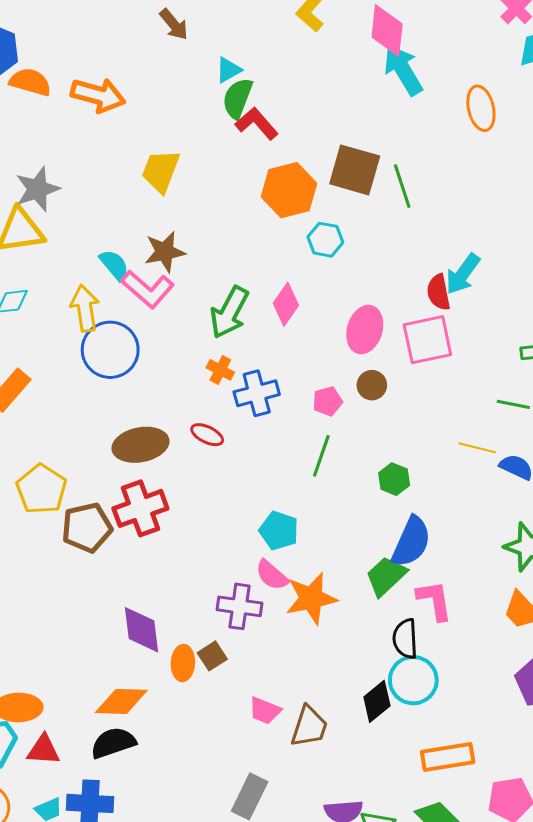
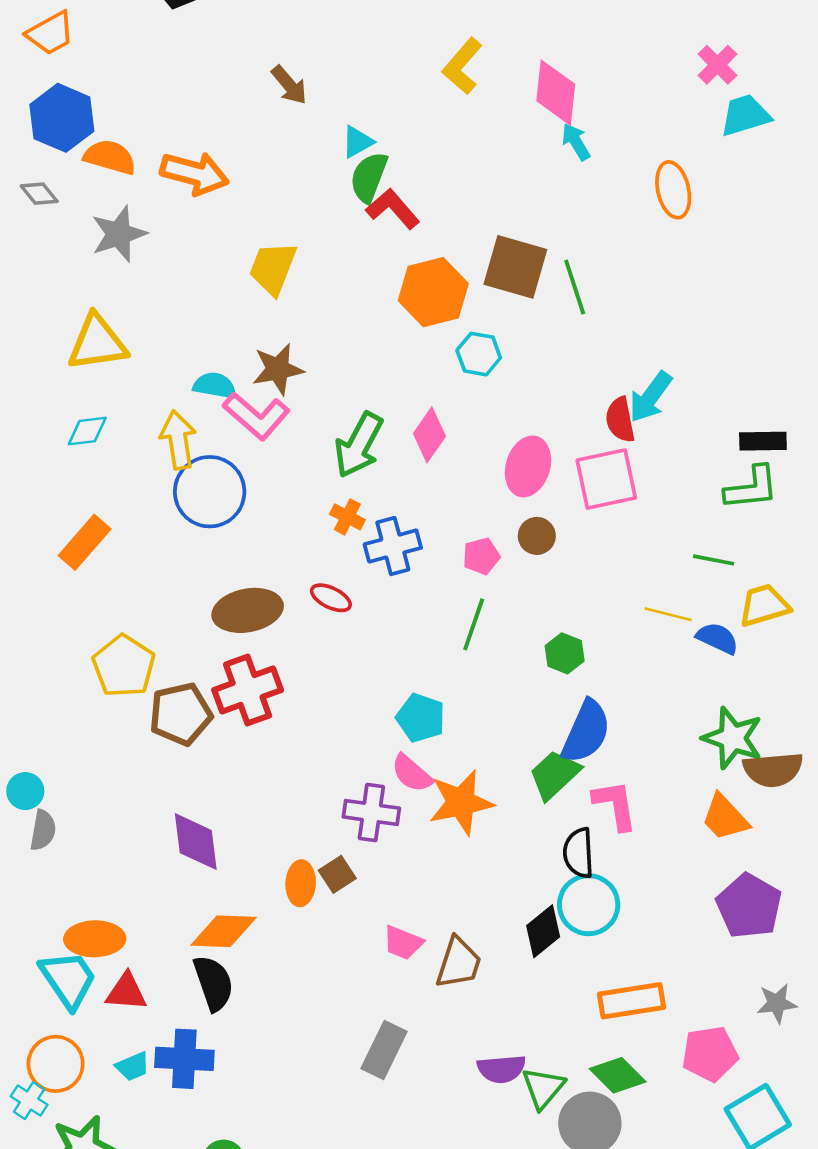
cyan arrow: (403, 70) -> (576, 142), size x0.6
gray star: (37, 189) -> (119, 234), moved
cyan semicircle: (114, 265) -> (215, 386), turned -40
purple diamond: (141, 630) -> (196, 842), moved
black semicircle: (113, 743) -> (213, 983), turned 90

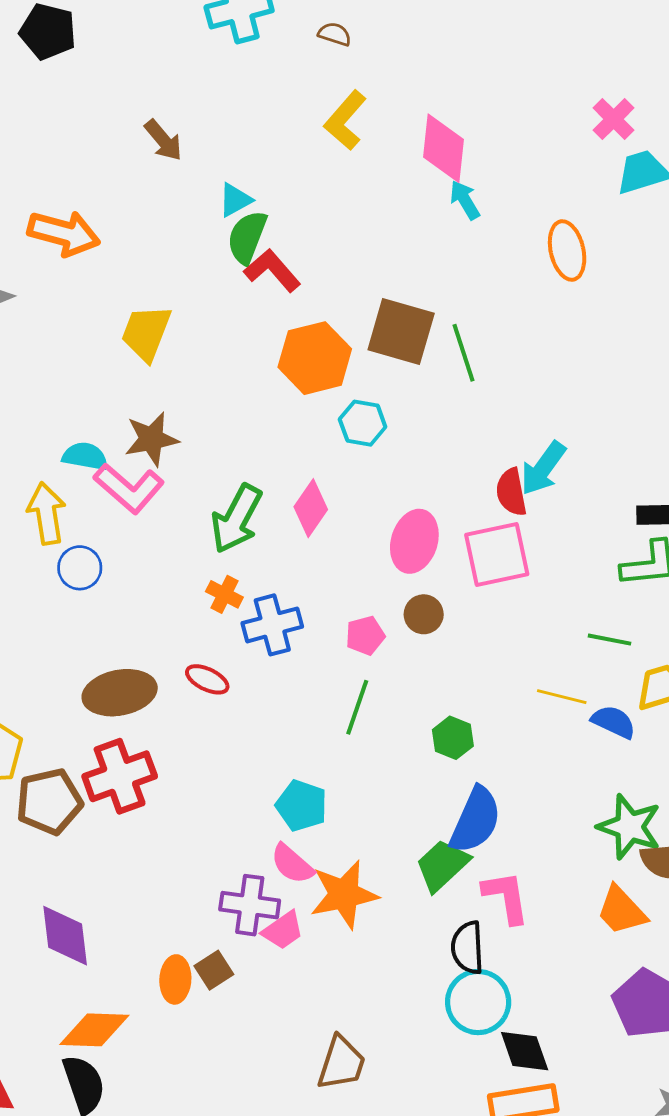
blue circle: (210, 492) -> (80, 568), size x0.6
black diamond: (543, 931) -> (525, 1051), moved, turned -70
pink trapezoid: (403, 943) -> (283, 930), moved, turned -57

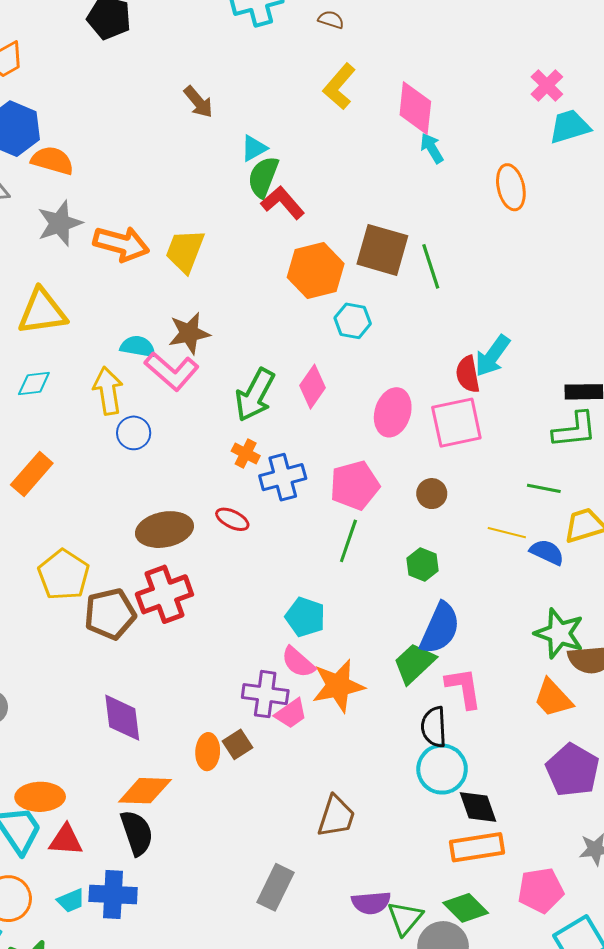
orange arrow: (64, 233) -> (121, 244), moved
brown circle: (424, 614) -> (432, 494), moved
pink pentagon: (365, 636) -> (355, 485), size x1.6

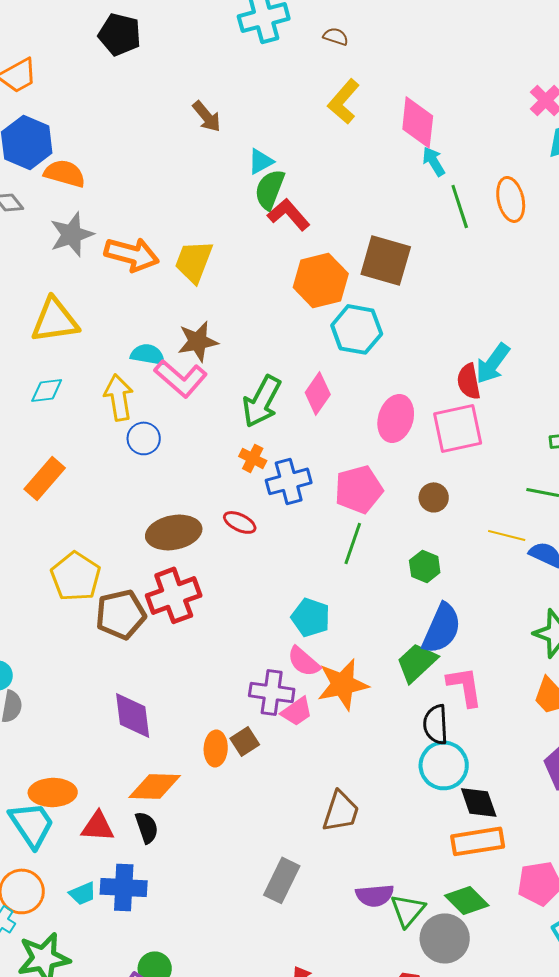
green line: (431, 266) -> (460, 206), moved
cyan hexagon: (353, 321) -> (357, 329), size x1.4
black semicircle: (137, 833) -> (147, 827), size x0.7
red triangle: (66, 840) -> (98, 826), moved

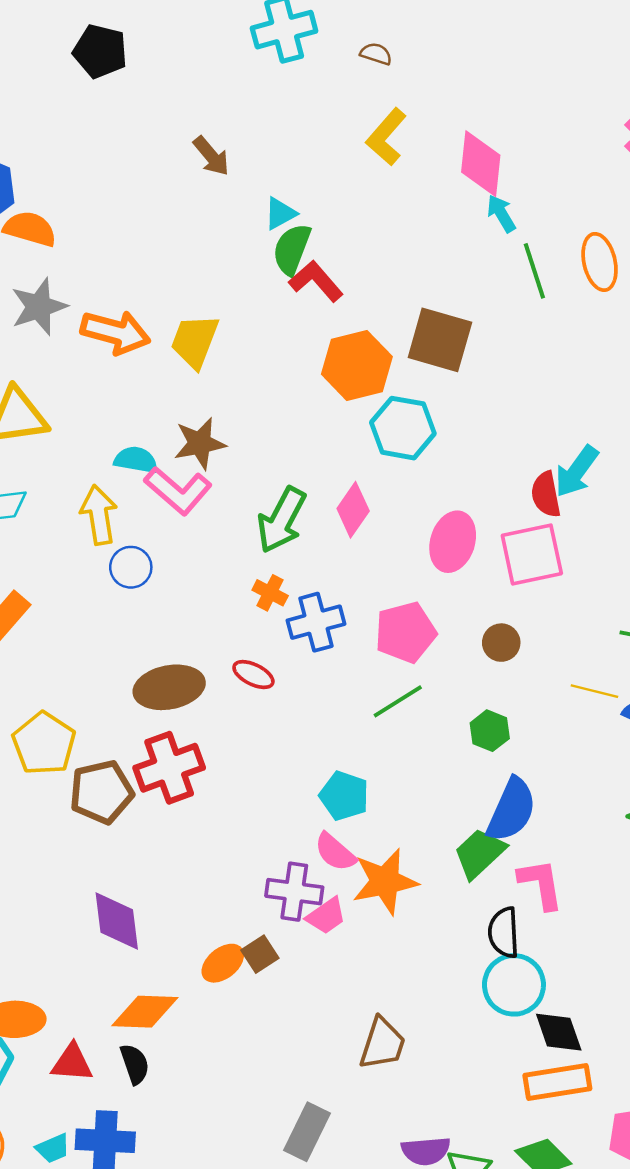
green line: (353, 543) -> (398, 701), turned 39
orange ellipse: (216, 748) -> (223, 963), turned 48

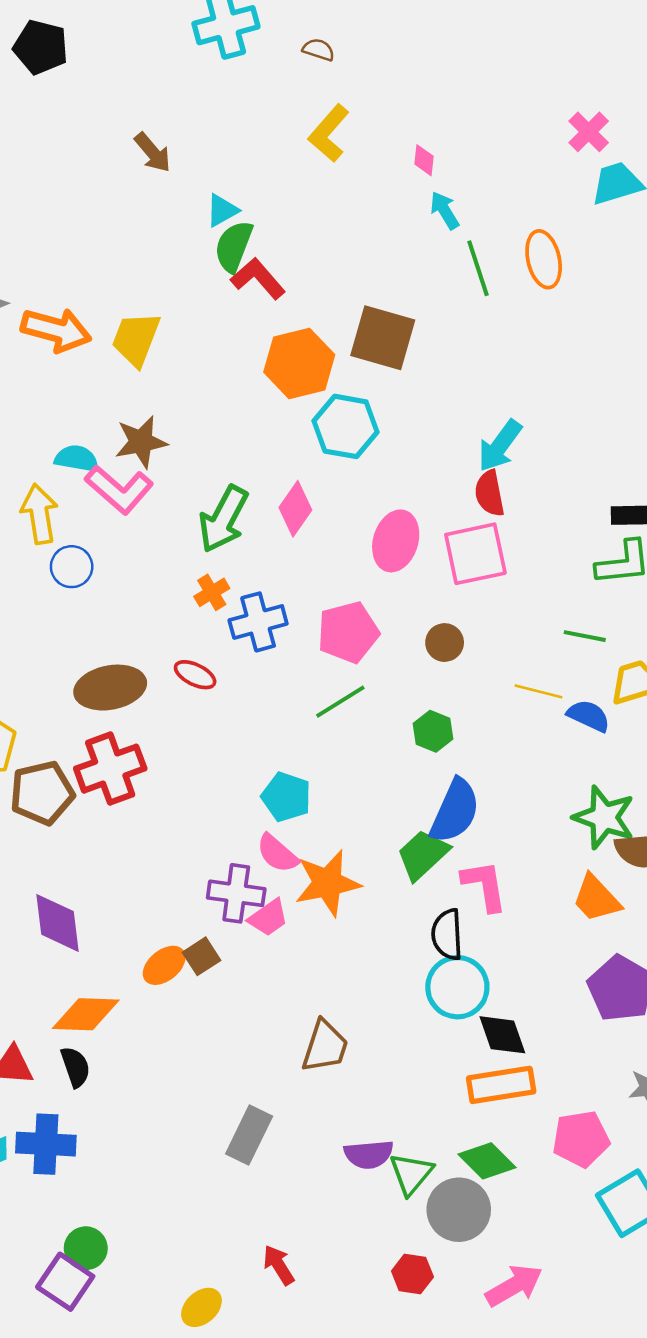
pink diamond: (481, 164) -> (424, 160), size x0.5
cyan arrow: (577, 471) -> (500, 446), moved
orange cross: (270, 593) -> (212, 592), turned 32

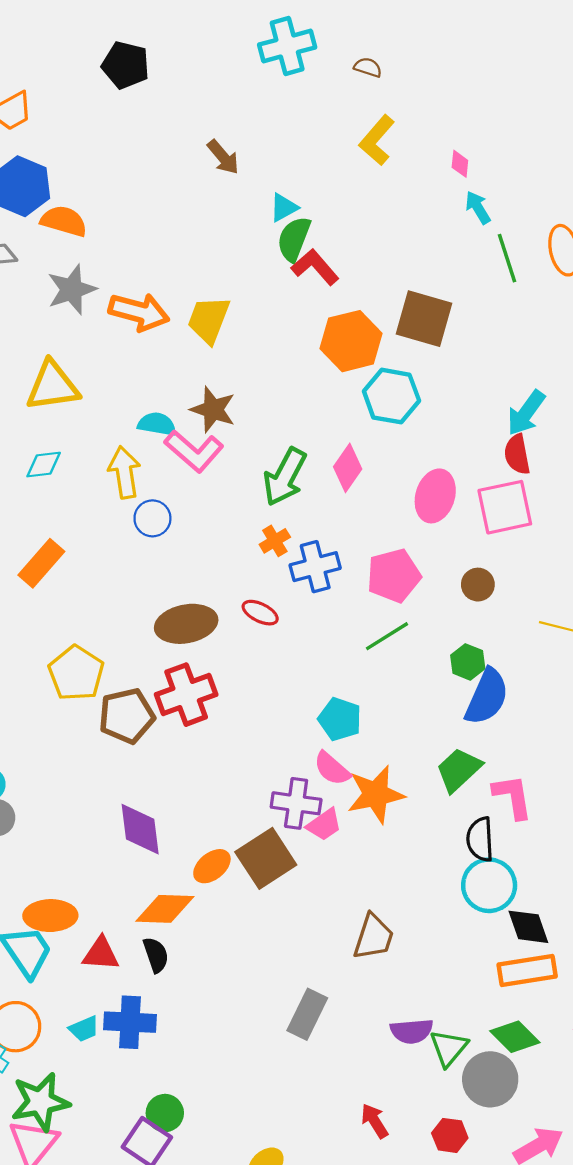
brown star: (141, 442) -> (213, 410), turned 30
blue semicircle: (455, 811) -> (487, 697), moved
brown square: (201, 956) -> (266, 858), size x1.8
orange ellipse: (164, 965) -> (212, 866), moved
red arrow: (279, 1265) -> (375, 1121), moved

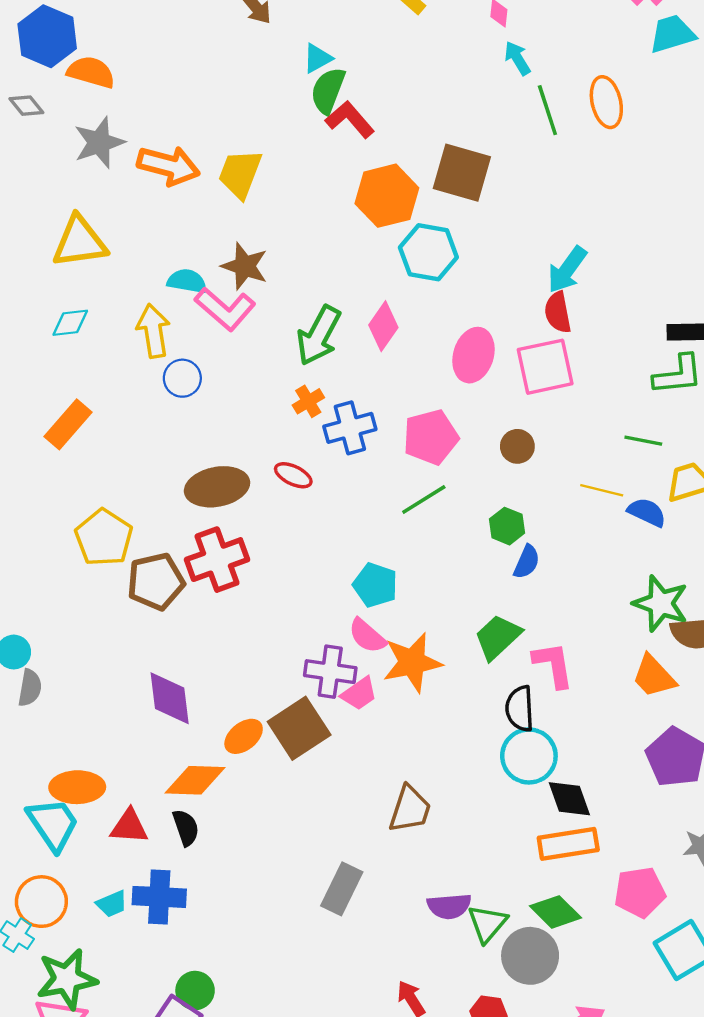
blue semicircle: (487, 697) -> (527, 562), size x0.6

